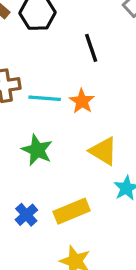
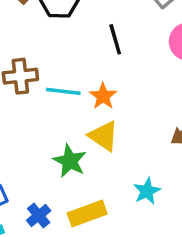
green star: (37, 150) -> (70, 161), moved
yellow triangle: (103, 151) -> (104, 136), moved

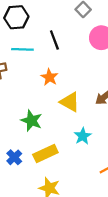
cyan line: (63, 91) -> (22, 49), moved
yellow triangle: (104, 136) -> (70, 102), moved

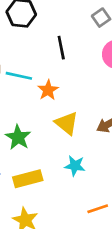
cyan line: (22, 49) -> (19, 76), moved
cyan star: (83, 136) -> (75, 166), turned 30

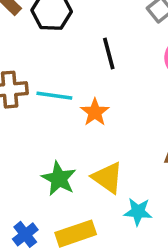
yellow triangle: (67, 123) -> (107, 178), moved

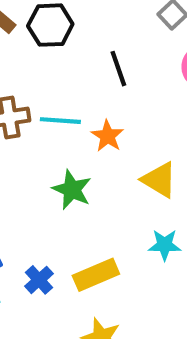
yellow triangle: (107, 178) -> (159, 180), moved
green star: (59, 179) -> (72, 190), moved

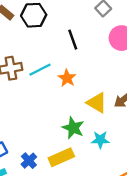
cyan line: (60, 121) -> (40, 70), turned -30
green star: (72, 190) -> (73, 128), moved

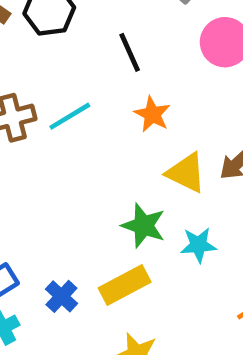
orange star: (67, 78) -> (152, 114), moved

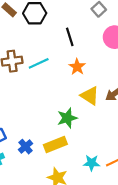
green star: (144, 226) -> (67, 118), turned 30
cyan star: (198, 245) -> (92, 163), moved

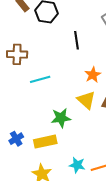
cyan line: (39, 63) -> (40, 79), moved
orange star: (77, 67) -> (93, 75), moved

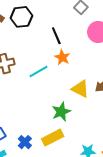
orange star: (93, 75) -> (62, 57), moved
cyan line: (40, 79) -> (39, 72), moved

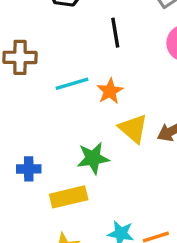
orange star: (62, 57) -> (110, 91), moved
blue cross: (25, 142) -> (29, 169), moved, turned 32

